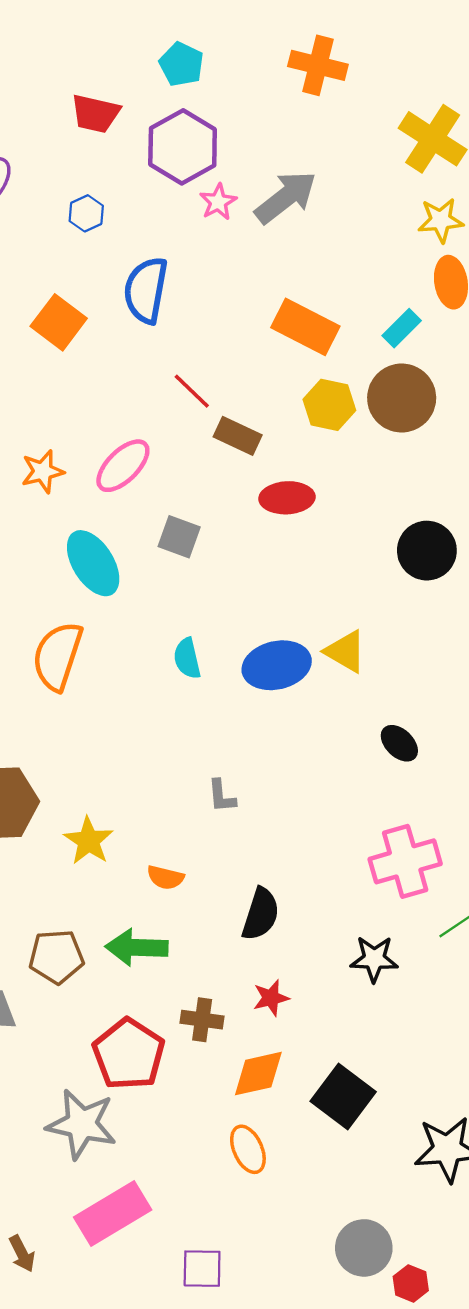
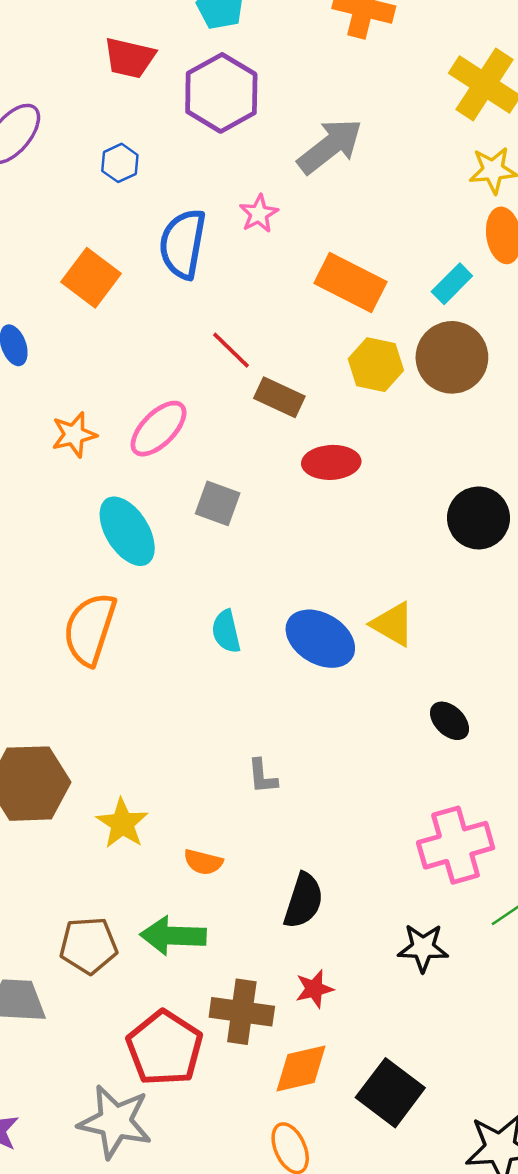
pink star: (218, 202) -> (259, 214), moved
blue ellipse: (277, 665) -> (320, 639), turned 44
brown cross: (202, 1020) -> (242, 1012), size x1.4

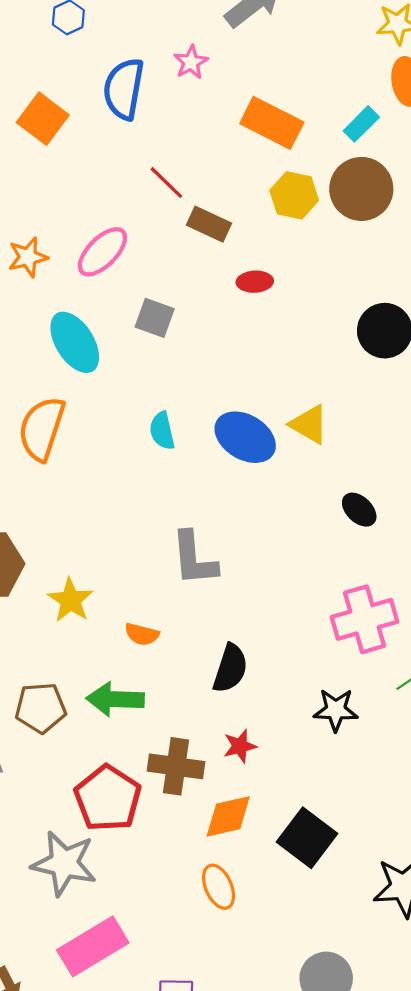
red ellipse: (331, 462) -> (255, 282), size x0.7
gray L-shape: (262, 776) -> (194, 559), size x1.8

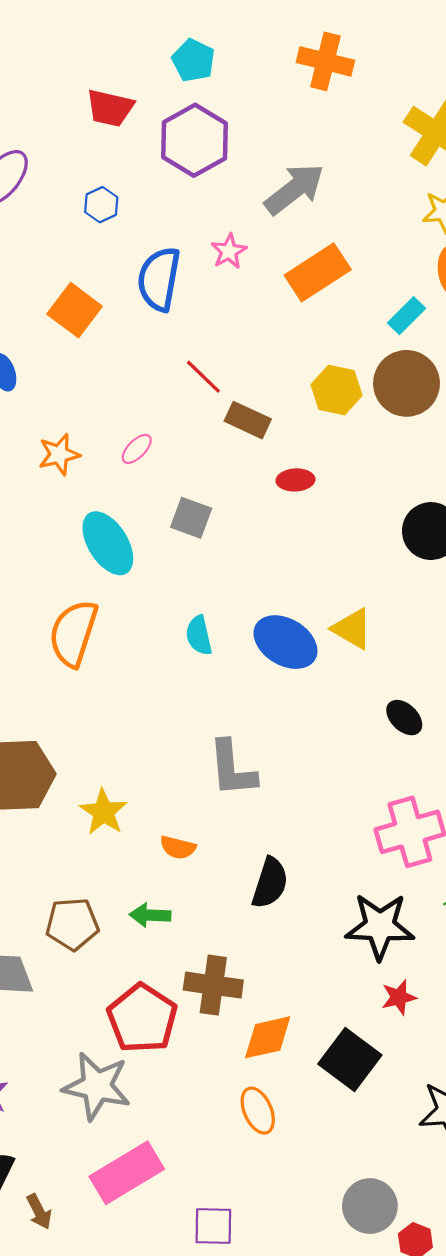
orange rectangle: (272, 123) -> (318, 272), moved, turned -60
pink ellipse: (102, 252) -> (137, 449), size x0.6
green arrow: (115, 699) -> (150, 915), size x0.7
black star: (336, 710) -> (380, 926), size x1.5
red star: (240, 746) -> (399, 997), moved

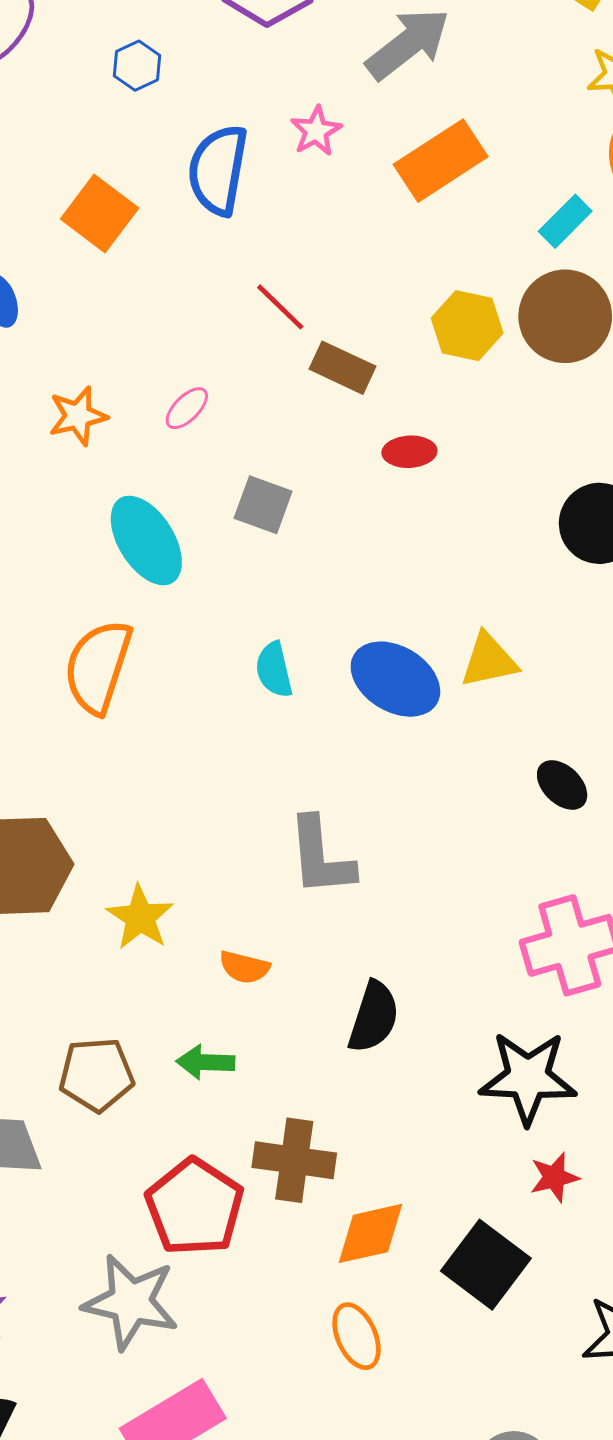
yellow triangle: (352, 629) -> (489, 660), turned -42

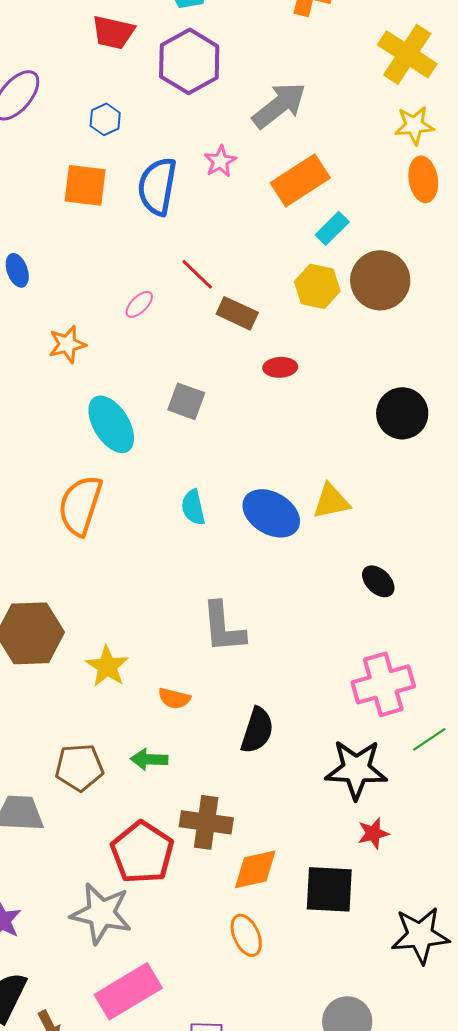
orange square: (100, 214) -> (85, 185), moved, turned -30
cyan rectangle: (565, 221) -> (332, 228), moved
pink ellipse: (187, 408) -> (139, 304), moved
black square: (486, 1265) -> (329, 889), turned -34

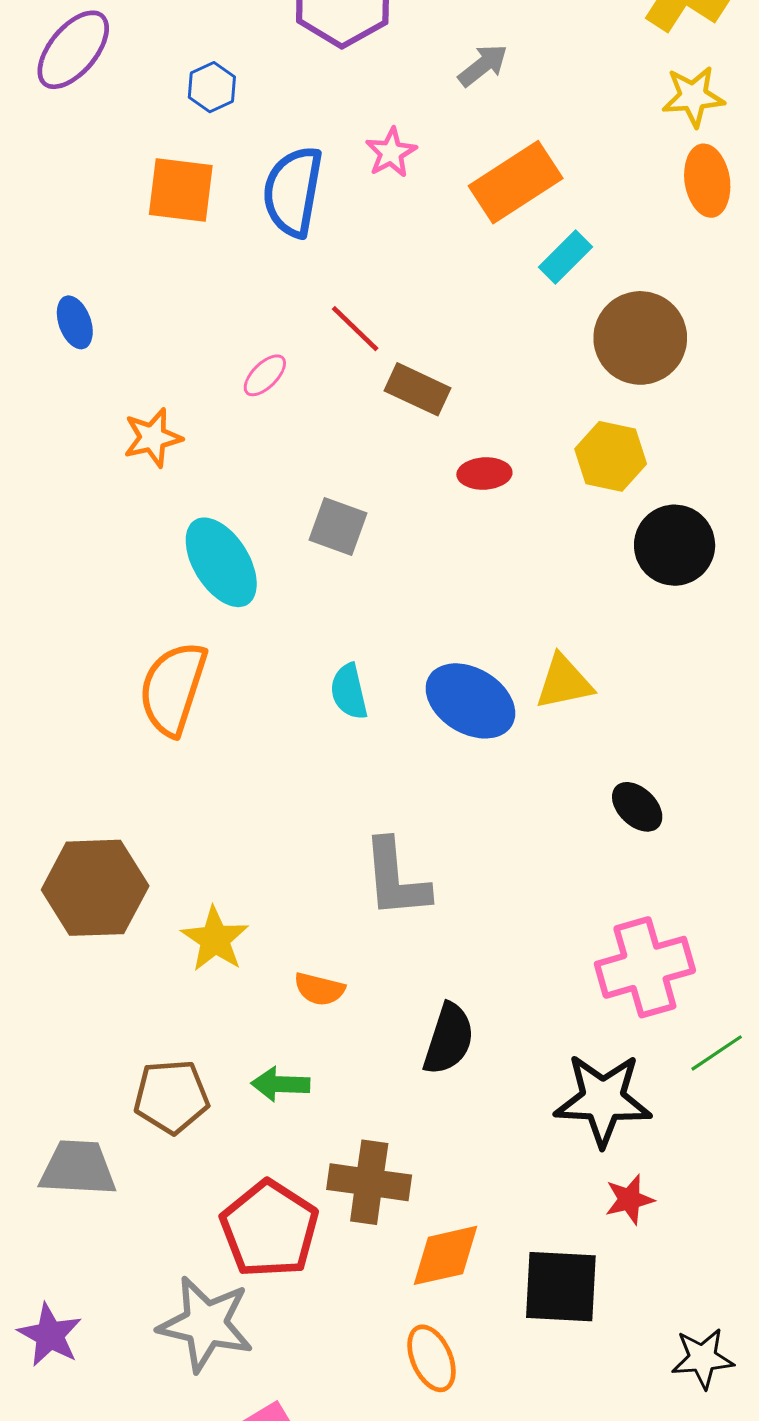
gray arrow: (279, 105) -> (483, 65), size x0.6
yellow hexagon: (317, 286) -> (611, 456), moved
black star: (420, 935) -> (703, 1358), size x0.7

